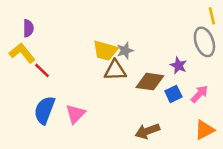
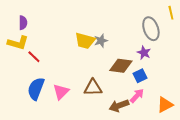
gray ellipse: (204, 42) -> (151, 29), moved
yellow L-shape: (22, 53) -> (18, 43), turned 145
brown triangle: (115, 70) -> (93, 88), moved
pink arrow: (199, 94) -> (137, 96), moved

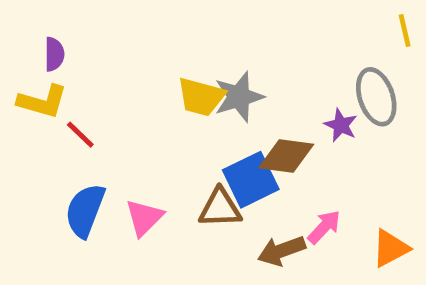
gray ellipse: (151, 29) -> (376, 97), moved
gray star: (101, 41) -> (239, 97), size x1.5
blue square: (140, 76) -> (251, 180), moved, size x1.6

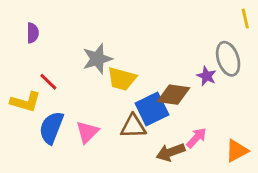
yellow trapezoid: (201, 97) -> (122, 79), moved
gray star: (239, 97) -> (97, 59), moved
yellow L-shape: (42, 102) -> (25, 102), moved

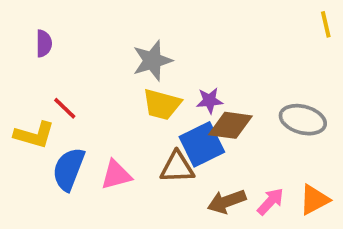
gray star: (97, 59) -> (152, 61), moved
gray ellipse: (228, 59) -> (303, 120), moved, turned -56
purple star: (207, 76) -> (209, 101), moved, turned -30
pink triangle: (87, 132) -> (116, 175), turned 30
pink arrow: (196, 138) -> (270, 202), moved

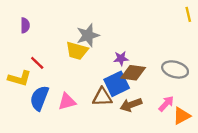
yellow trapezoid: (162, 104) -> (77, 51), moved
brown arrow: (227, 202) -> (131, 105), moved
pink arrow: (270, 202) -> (166, 104), moved

